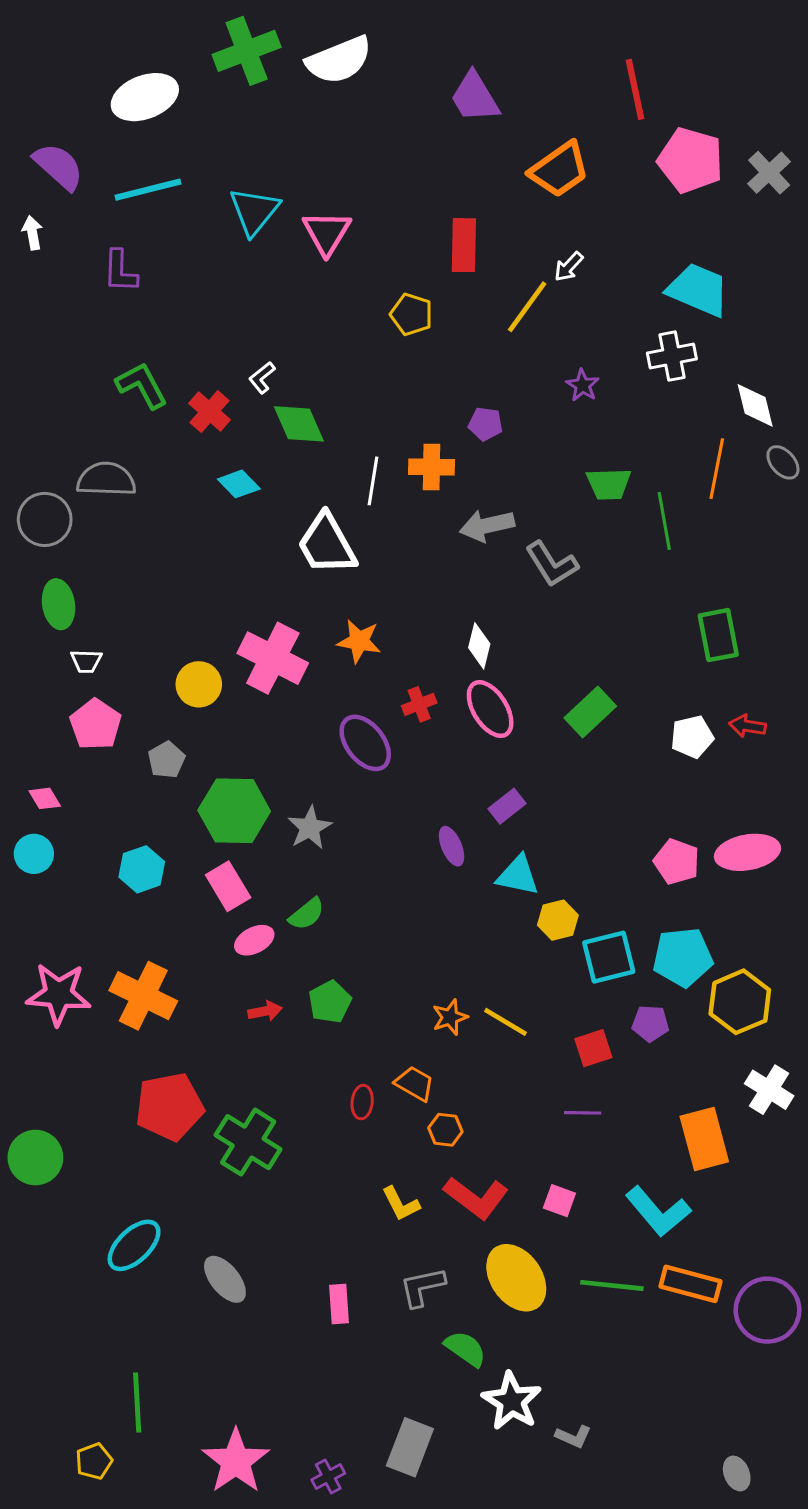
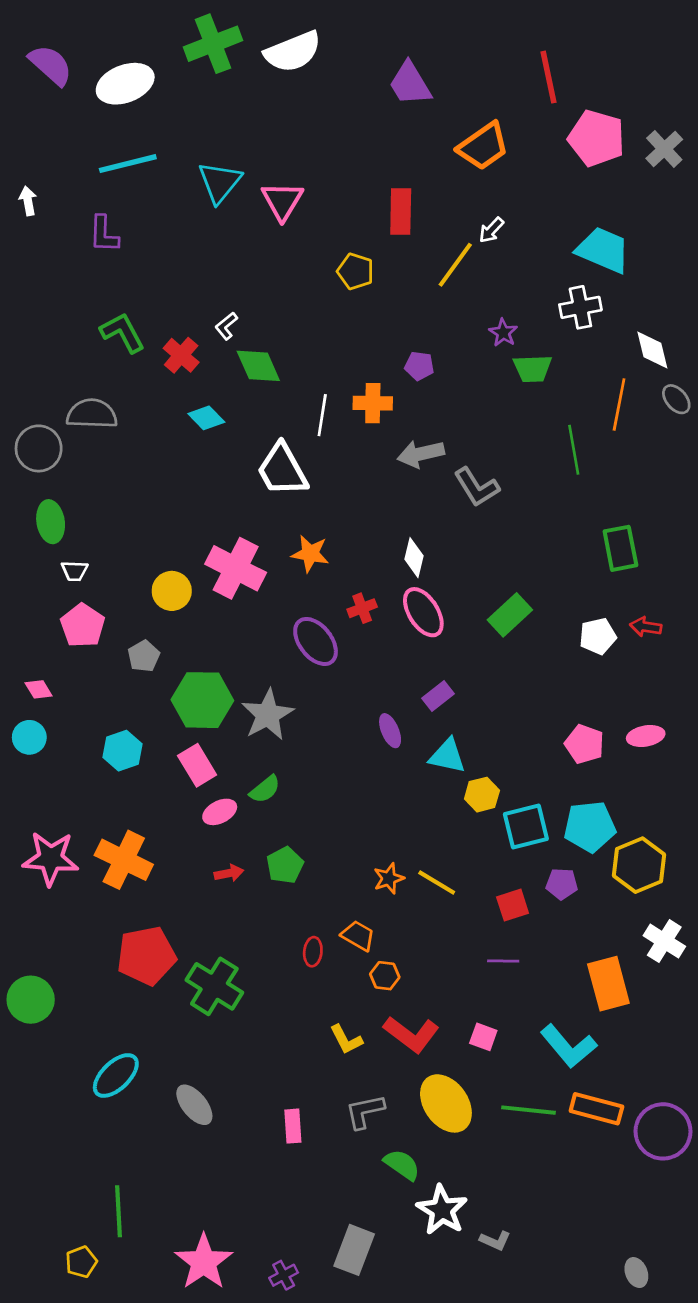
purple semicircle: (59, 166) -> (51, 65), moved
green trapezoid: (609, 484) -> (533, 369), moved
gray star: (310, 828) -> (268, 715), size x1.4
pink ellipse: (747, 852) -> (646, 736), size x0.7

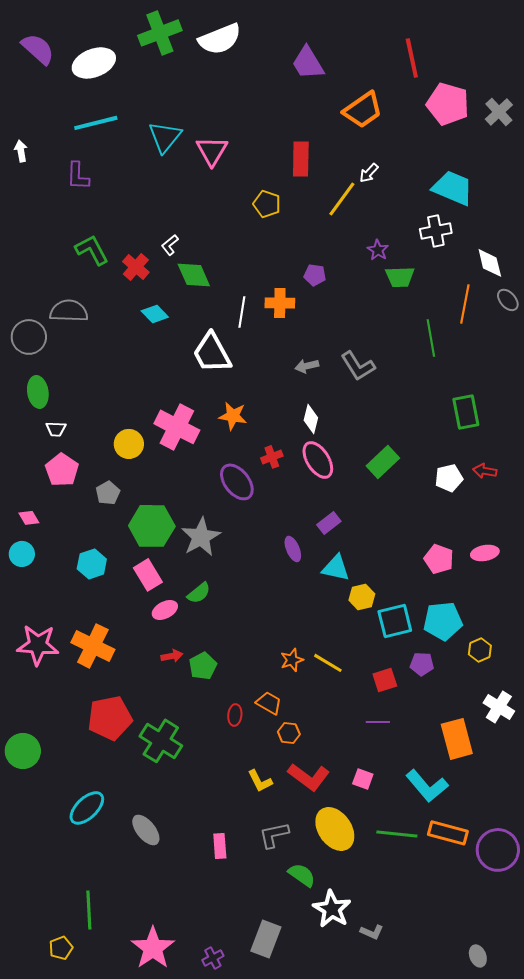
gray arrow: (421, 454) -> (307, 366), moved, size x0.7
green pentagon: (285, 865) -> (203, 666), moved
yellow hexagon: (639, 865) -> (480, 650), size x0.6

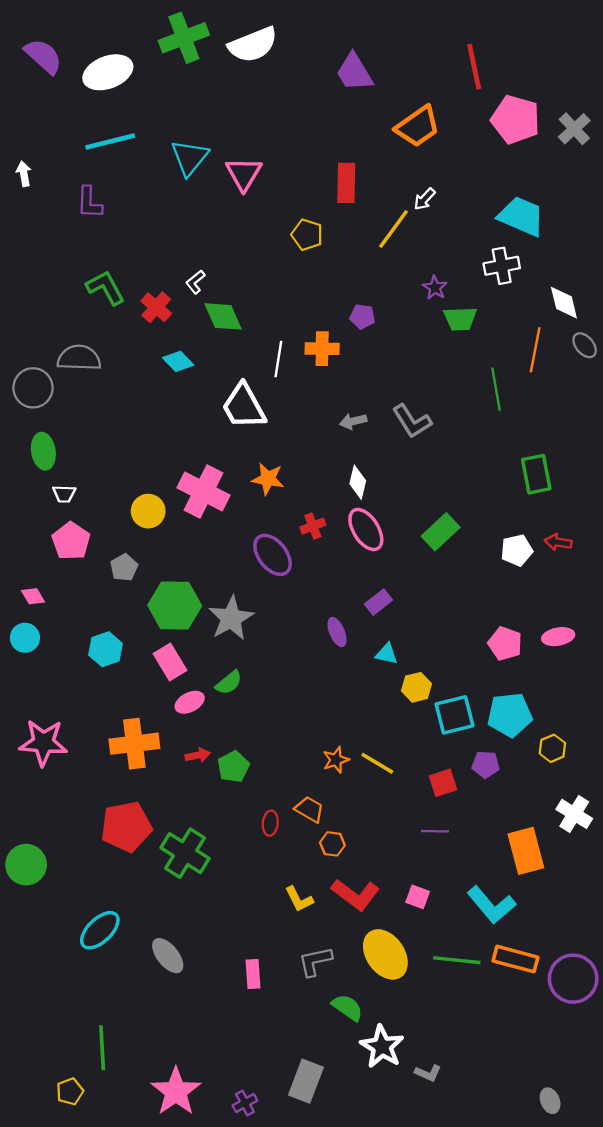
cyan triangle: (336, 568) -> (387, 654), size x0.7
orange cross: (93, 646) -> (134, 744), moved, turned -33

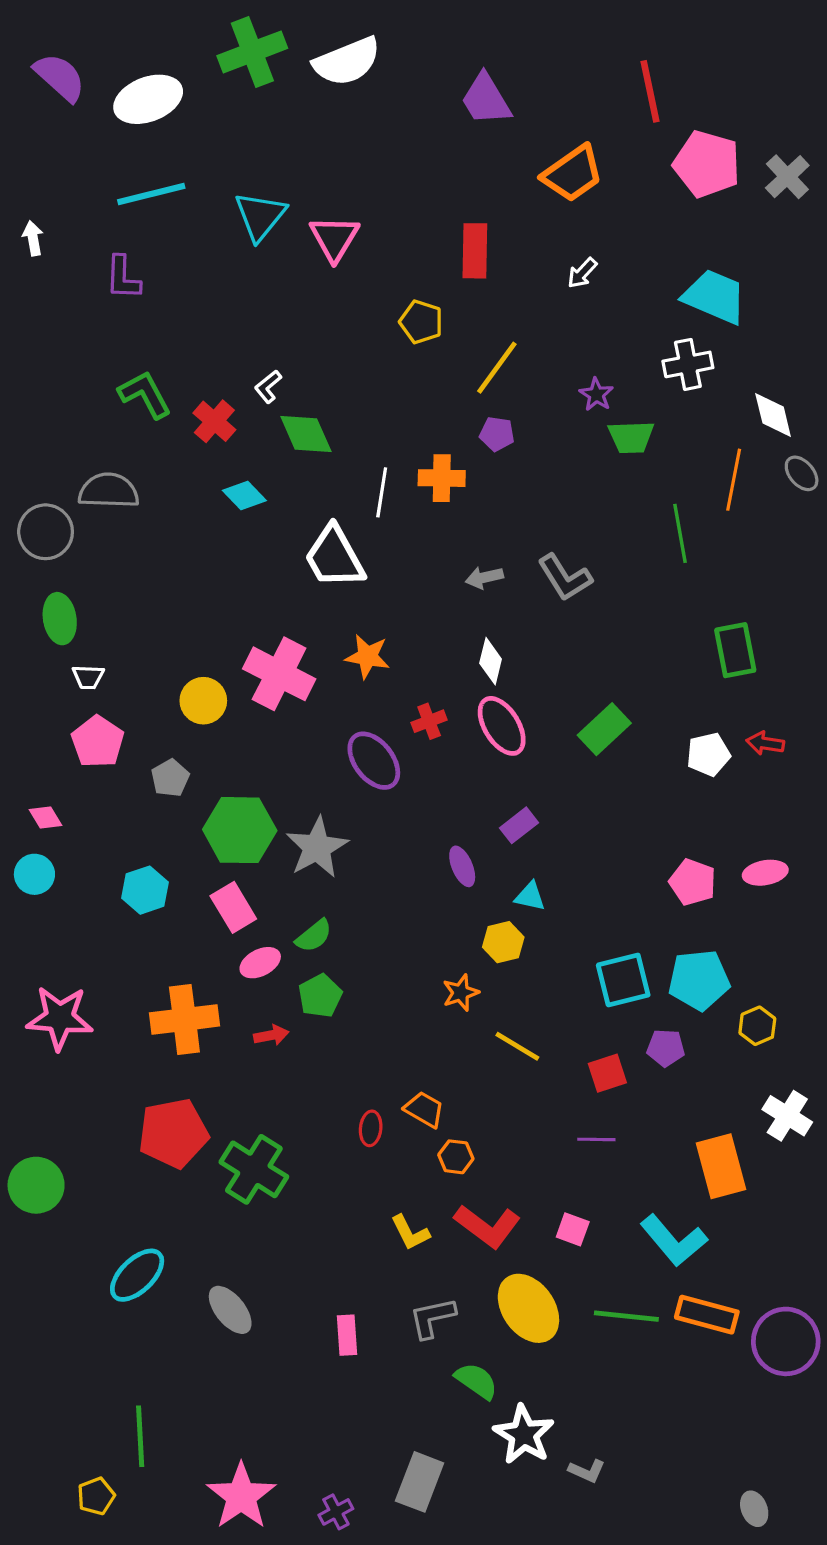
yellow line: (393, 229) -> (497, 368), moved
yellow hexagon: (416, 687) -> (503, 942), moved
orange star: (336, 760) -> (461, 993), moved
green pentagon: (233, 767) -> (320, 996), moved

